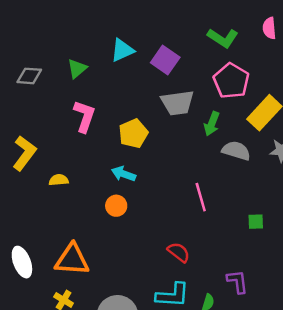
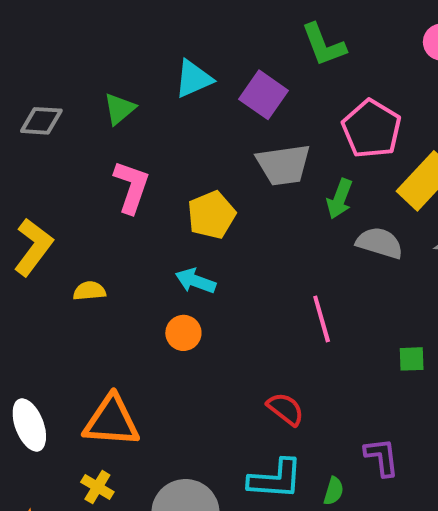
green L-shape: (223, 38) -> (324, 45), moved, turned 36

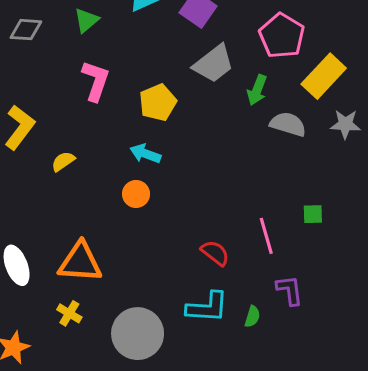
gray trapezoid: (284, 165) -> (214, 64), turned -30
yellow semicircle: (89, 291) -> (63, 161), turned -30
pink line: (322, 319) -> (266, 236), moved

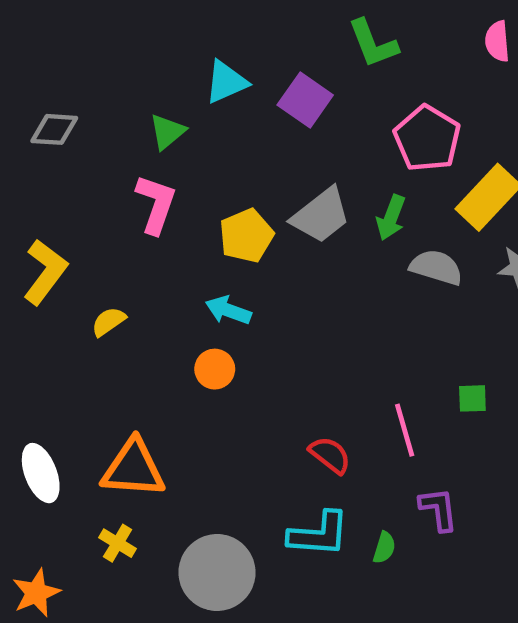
green triangle: (86, 20) -> (167, 132), moved
gray trapezoid: (214, 64) -> (321, 215), moved

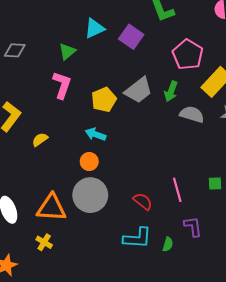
green square: (472, 398) -> (215, 184), moved
gray circle: (217, 572) -> (90, 195), moved

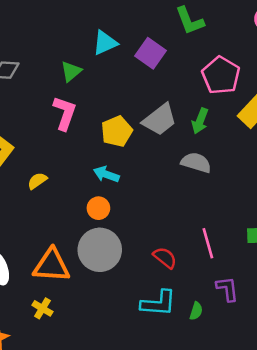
gray semicircle: (192, 114) -> (196, 163), moved

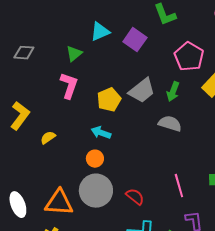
red semicircle: (165, 258) -> (135, 197), moved

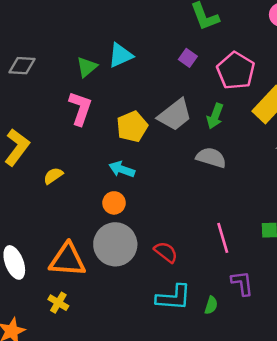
cyan triangle: (100, 32) -> (120, 55), moved
purple square: (135, 40) -> (188, 58), moved, size x0.6

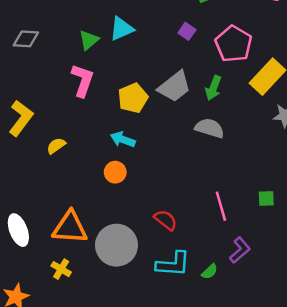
gray circle: (115, 244) -> (116, 245), moved
purple L-shape: (242, 283) -> (240, 250), turned 56
green semicircle: (211, 305) -> (210, 272), turned 30

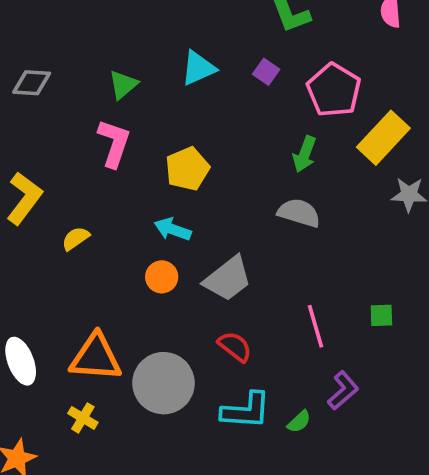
cyan triangle: (122, 29) -> (198, 68), moved
gray trapezoid: (174, 87) -> (228, 279), moved

